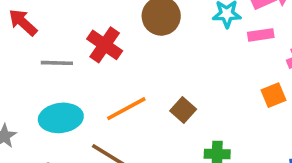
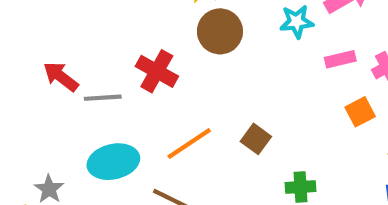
red arrow: (23, 22) -> (61, 77), moved
pink rectangle: (261, 35) -> (340, 59), moved

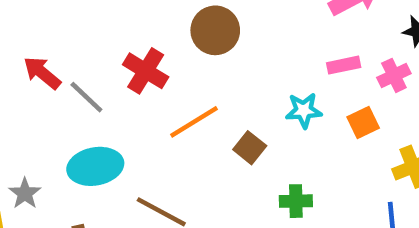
cyan star: (297, 22) -> (304, 110), moved
gray line: (103, 98) -> (86, 97), turned 45
orange line: (189, 144) -> (194, 122), moved

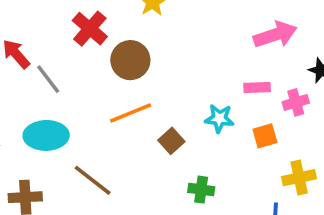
brown circle: (215, 30) -> (130, 60), moved
red cross: (146, 71) -> (90, 29), moved

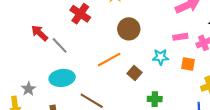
brown circle: (130, 60) -> (129, 29), moved
orange square: (265, 136) -> (188, 64), turned 32

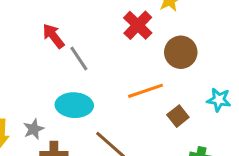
red cross: (80, 14) -> (138, 25), moved
gray star: (29, 89) -> (34, 129), moved

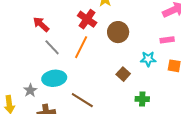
red arrow: (53, 36) -> (41, 24), moved
orange line: (145, 91) -> (81, 47), moved, turned -35
gray star: (34, 129) -> (30, 90), moved

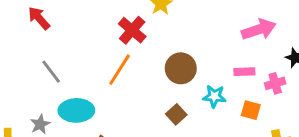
red arrow: (41, 24) -> (39, 18), moved
brown circle: (118, 32) -> (181, 68), moved
gray line: (52, 47) -> (51, 72), moved

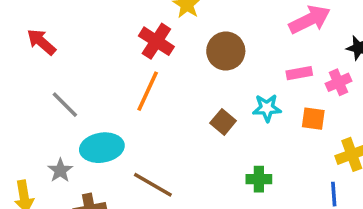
brown circle: (181, 68) -> (226, 51), moved
brown square: (176, 114) -> (223, 122), moved

